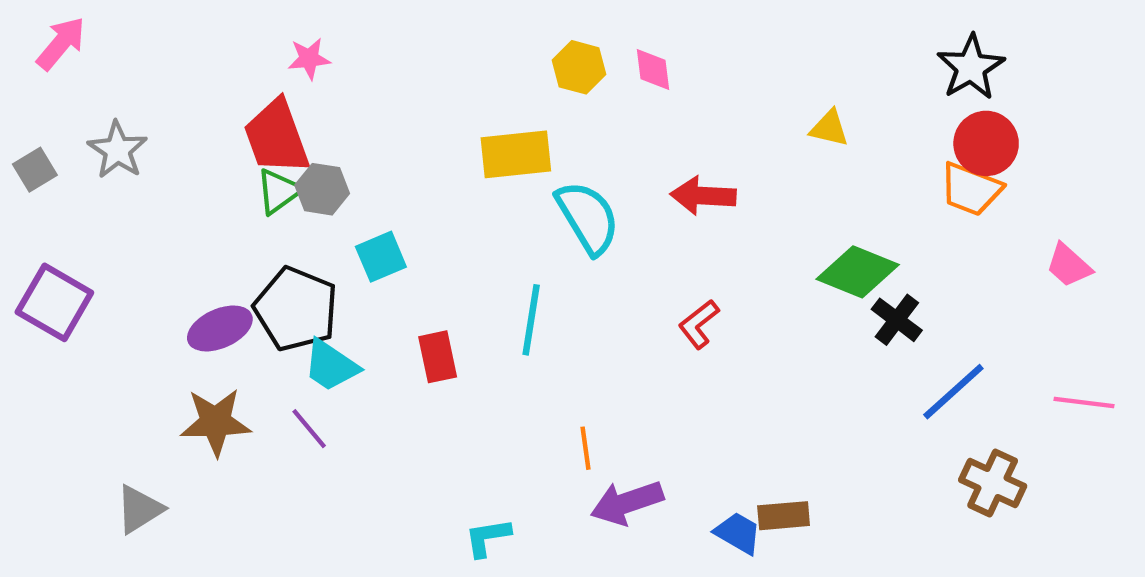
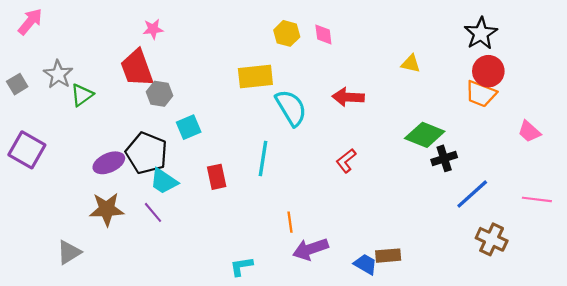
green triangle: (279, 191) -> (82, 95), moved
black cross: (897, 320) -> (444, 158), turned 35

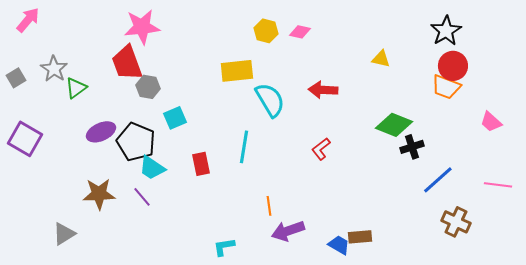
pink star: (153, 29) -> (142, 27), size x1.8
pink diamond: (323, 35) -> (300, 32), turned -70
purple ellipse: (109, 163) -> (101, 132), moved

